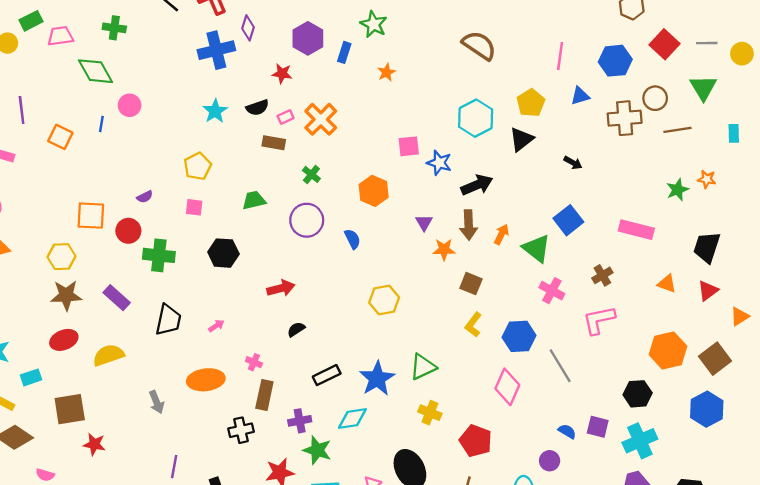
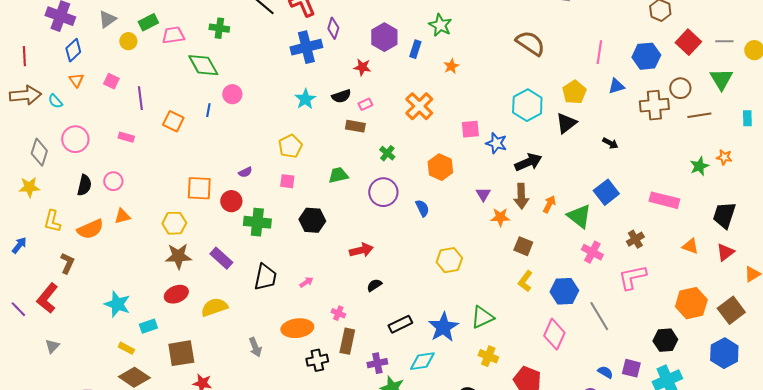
orange cross: (321, 119) -> (419, 106), moved
black cross: (241, 430) -> (317, 360), moved

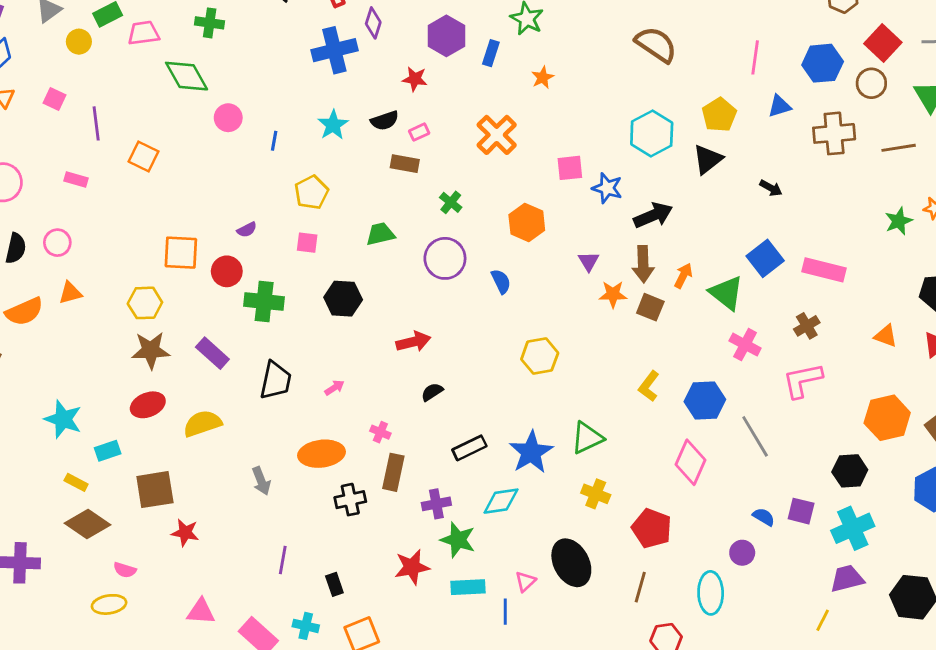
brown circle: (680, 88) -> (871, 83), moved
blue line: (208, 110) -> (274, 141), moved
pink rectangle: (664, 200) -> (824, 270), moved
brown square: (523, 246) -> (650, 307), moved

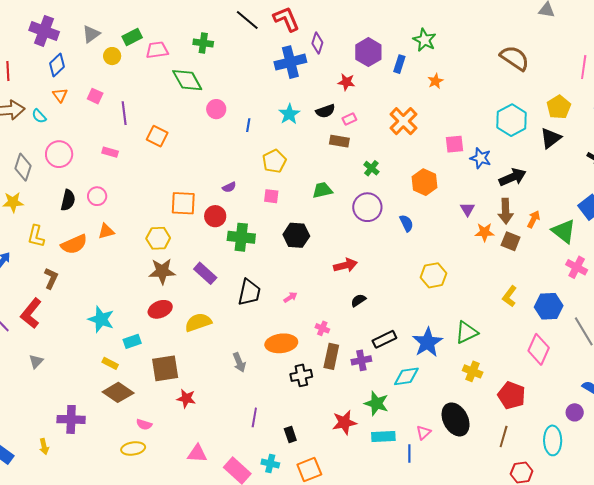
purple cross: (436, 504) -> (361, 360), moved

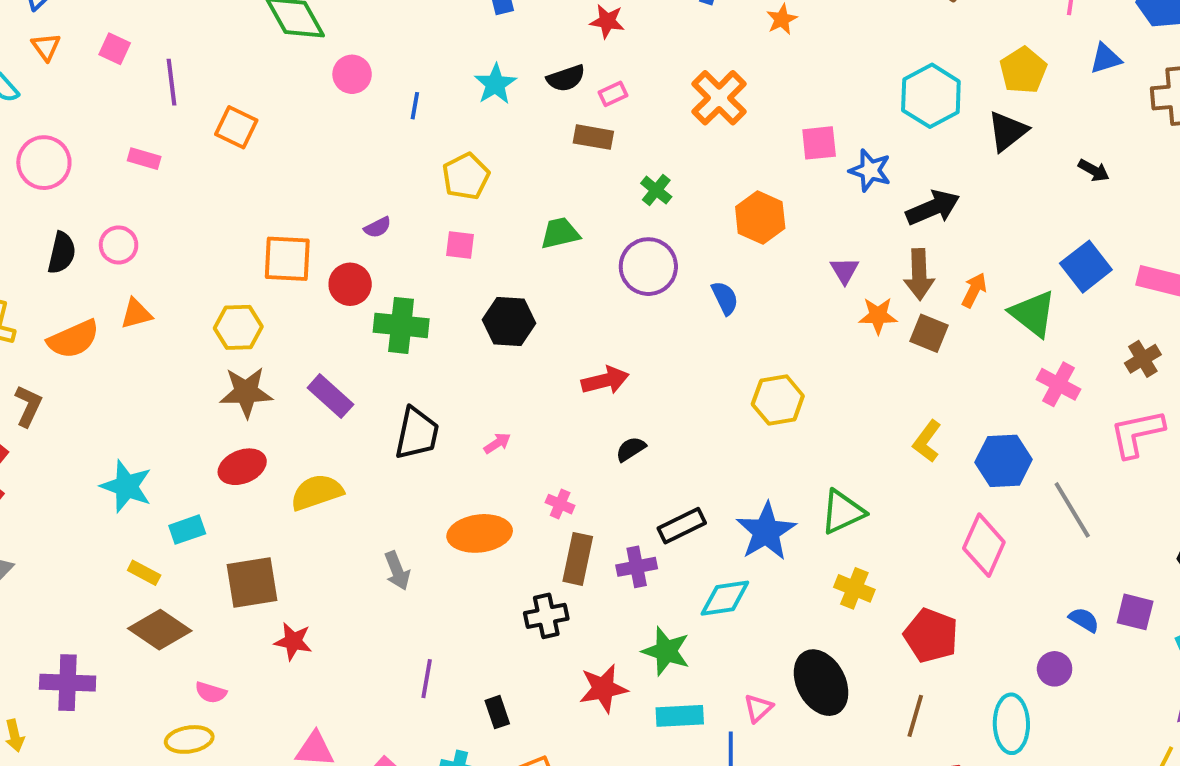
black cross: (301, 375) -> (546, 616), moved

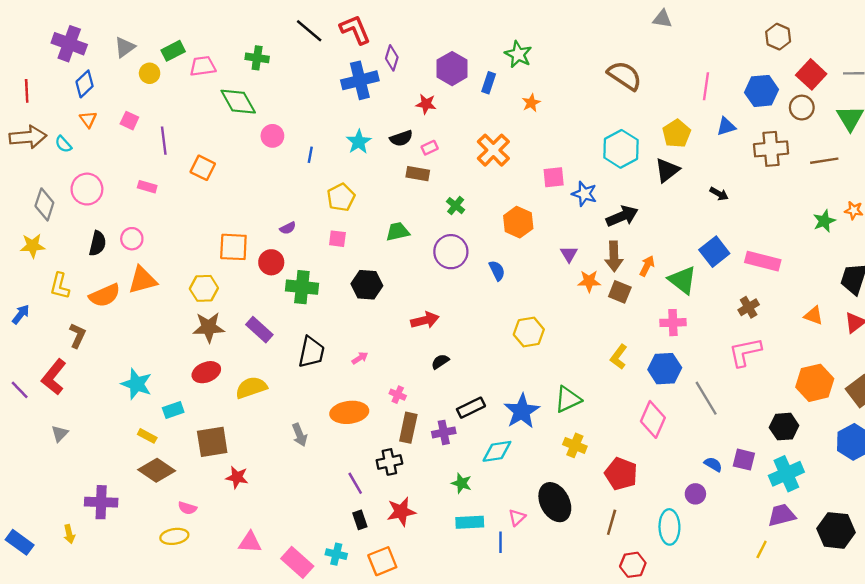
orange triangle: (136, 314) -> (142, 280), size x1.5
pink cross: (1058, 384) -> (673, 323), moved, turned -30
green star: (666, 651) -> (461, 483), size x0.7
purple line: (427, 679) -> (355, 483), moved, turned -40
red star: (603, 688) -> (401, 512), moved

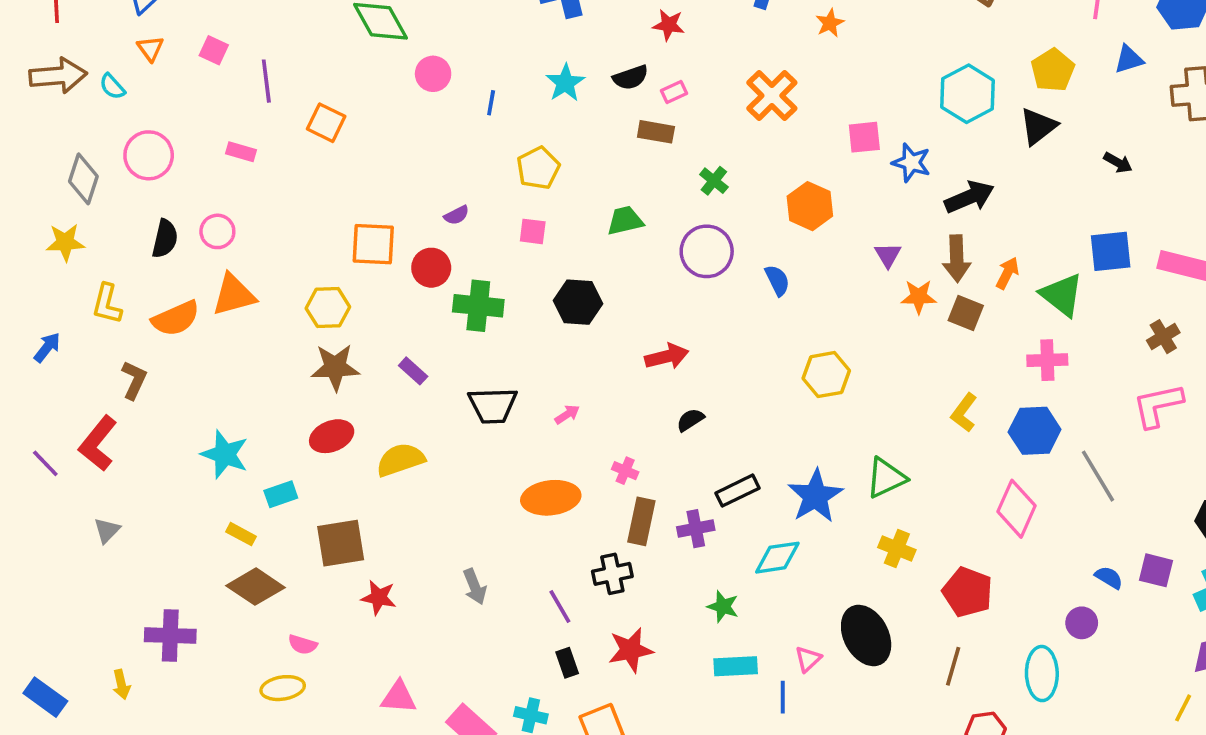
blue square: (714, 252) -> (1111, 251), turned 32
purple rectangle: (259, 330) -> (413, 371), size x0.7
black trapezoid: (311, 352) -> (493, 405), turned 76
gray arrow: (300, 435) -> (475, 587), moved

